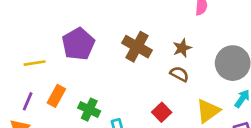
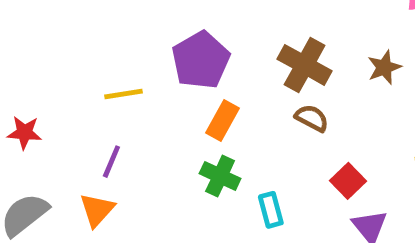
brown semicircle: (179, 74) -> (312, 118), moved
orange rectangle: (56, 96) -> (222, 121), moved

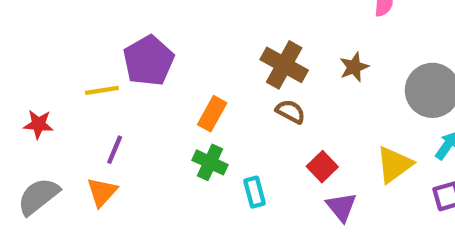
purple pentagon: (201, 60) -> (149, 61), moved
yellow line: (123, 94) -> (102, 90), moved

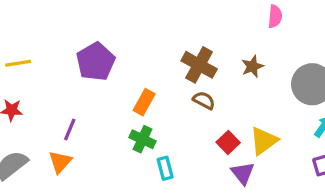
yellow line: (102, 90) -> (18, 63), moved
yellow triangle: (394, 165) -> (264, 141), moved
cyan rectangle: (254, 192) -> (165, 168), moved

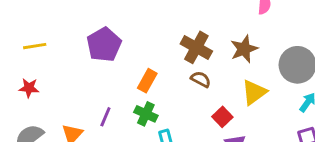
brown star: (252, 66) -> (244, 49), size x1.4
purple line: (70, 130) -> (105, 117), moved
yellow triangle: (264, 141) -> (254, 92), moved

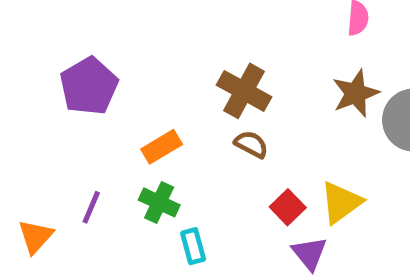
brown star: (244, 49) -> (356, 93), moved
orange rectangle: (147, 81) -> (162, 147), turned 30
yellow triangle: (254, 92) -> (341, 202), moved

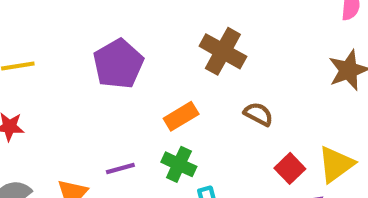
brown cross: (244, 91) -> (223, 51), moved
purple line: (91, 207) -> (120, 168), turned 52

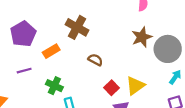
orange rectangle: (181, 116) -> (51, 51), moved
purple line: (120, 168) -> (24, 71), moved

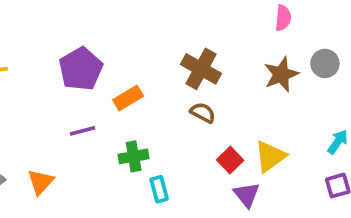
brown cross: (77, 27) -> (201, 69), moved
gray circle: (168, 49) -> (325, 63), moved, size x0.6
green cross: (54, 86) -> (134, 156), turned -35

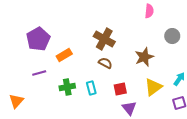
brown star: (281, 74) -> (144, 57), moved
yellow triangle: (270, 156) -> (153, 87), moved
red square: (230, 160) -> (120, 89), turned 32
cyan rectangle: (159, 189) -> (91, 88), moved

